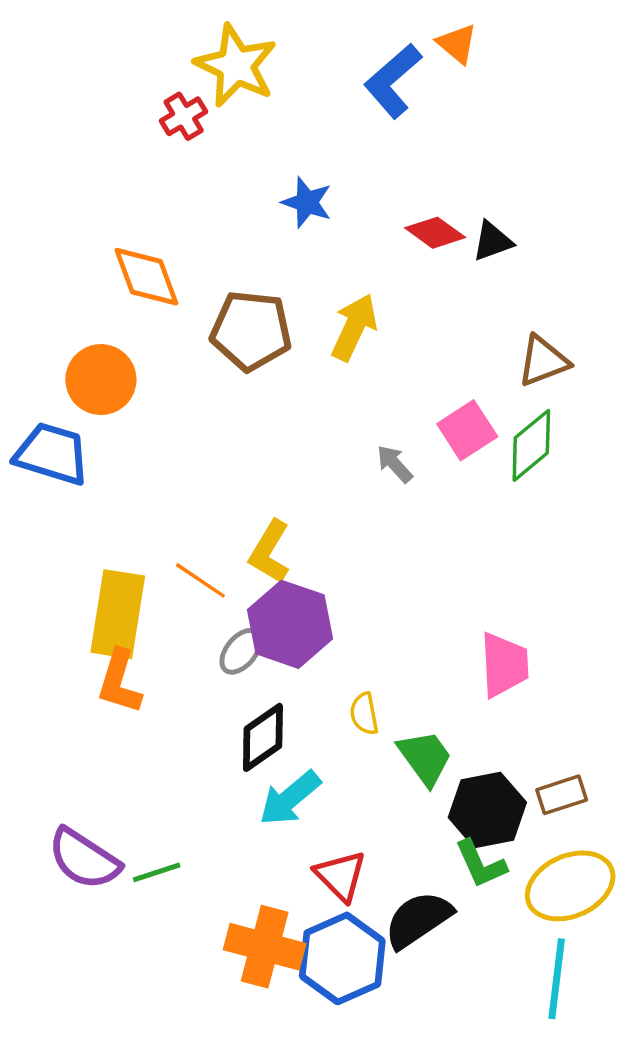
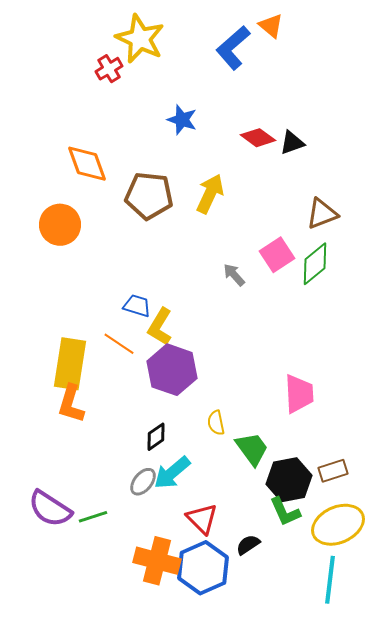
blue trapezoid: (52, 454) -> (137, 306), moved, size x0.6
gray ellipse: (241, 651) -> (143, 482), moved
black diamond: (263, 737) -> (156, 437), size x0.7
black semicircle: (418, 920) -> (248, 545), size x0.6

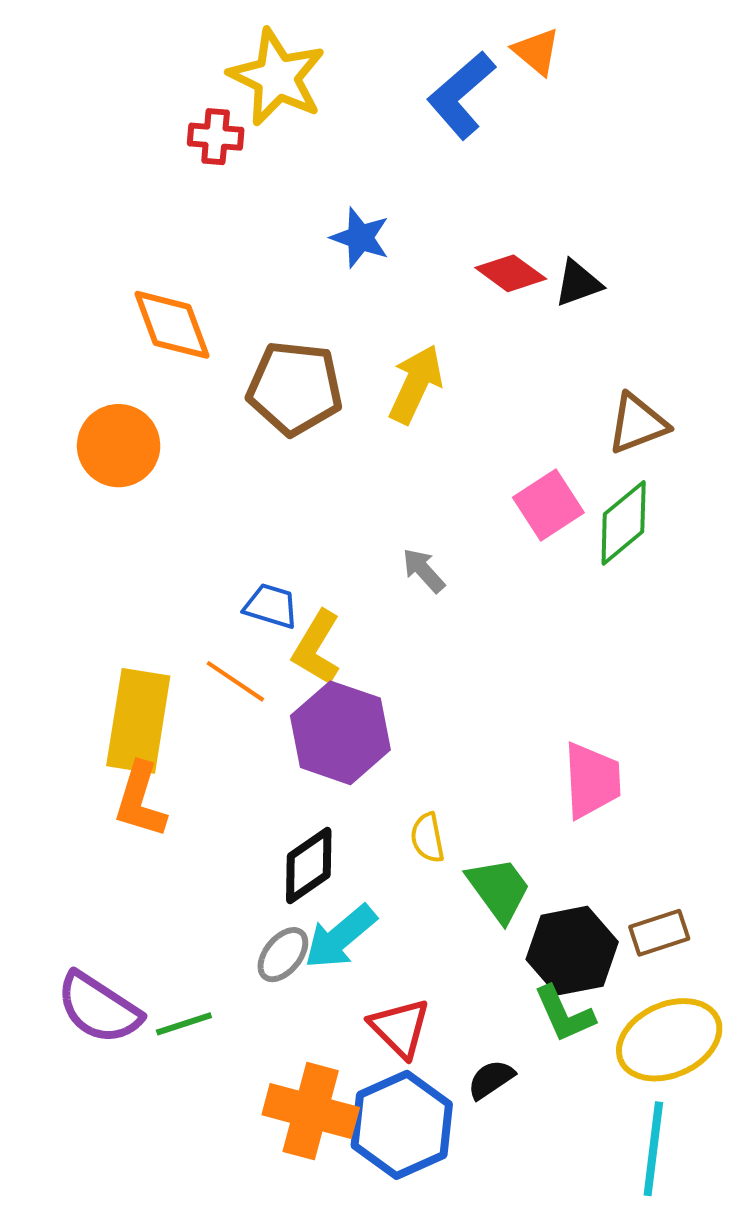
red cross: (109, 69) -> (216, 137), turned 36
gray arrow: (234, 275) -> (424, 570), moved
black diamond: (156, 437) -> (309, 865), size x1.4

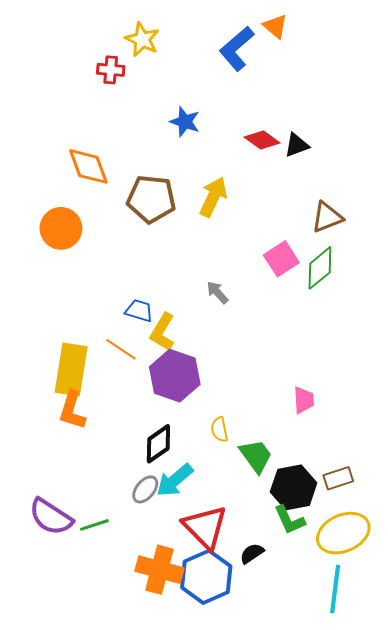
yellow star: (277, 77) -> (142, 39), size x0.7
pink trapezoid: (592, 780) -> (304, 400), size x0.7
red triangle: (400, 1028) -> (205, 527), size x1.4

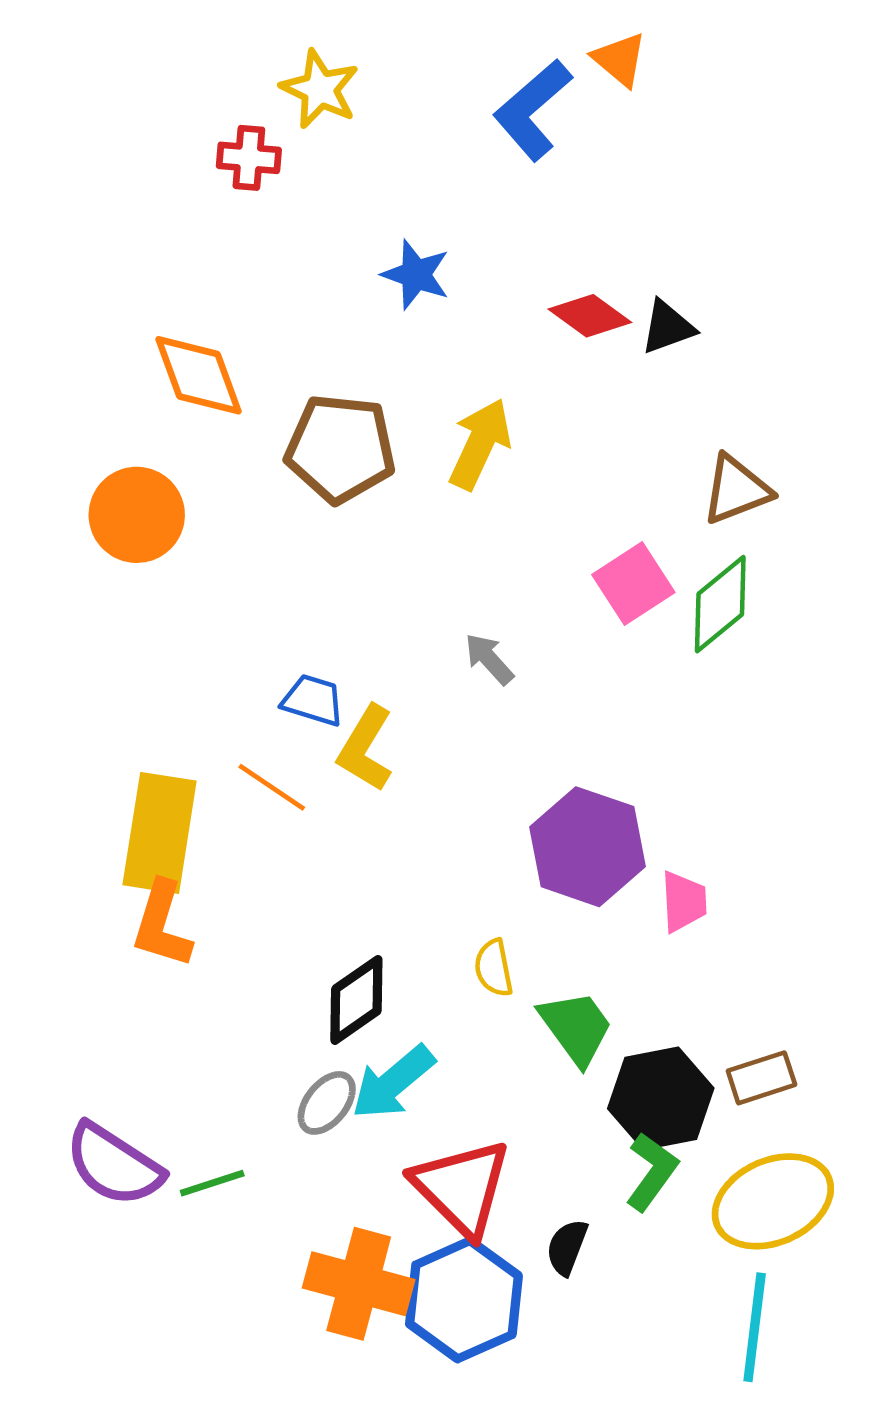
purple hexagon: (175, 376) -> (588, 847), moved
green L-shape: (289, 520) -> (652, 1172), turned -120
black semicircle: (252, 553) -> (567, 1247), turned -35

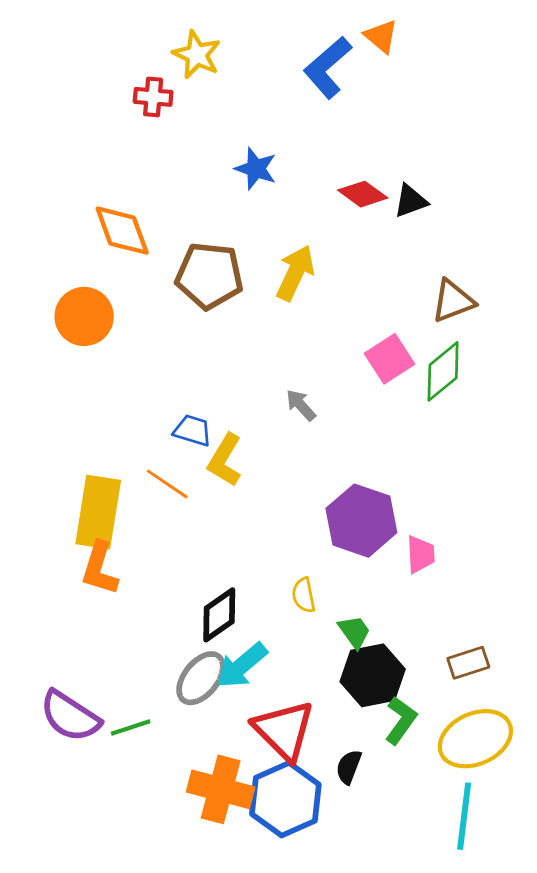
green trapezoid: (576, 1027) -> (354, 632), size x0.7
black hexagon: (661, 1098) -> (373, 675), moved
gray ellipse: (327, 1103) -> (201, 678), size x1.4

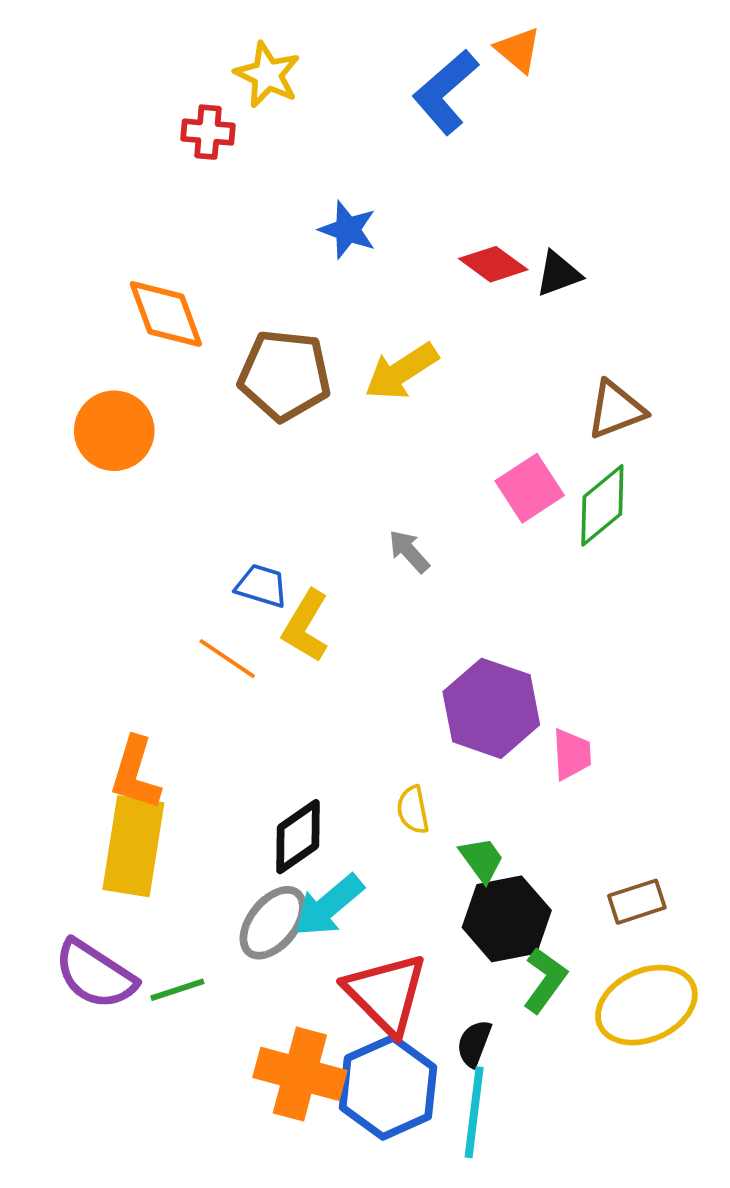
yellow arrow: (295, 273) -> (401, 371), turned -148
yellow rectangle: (98, 512) -> (133, 846), moved
cyan line: (464, 816) -> (474, 1112), moved

